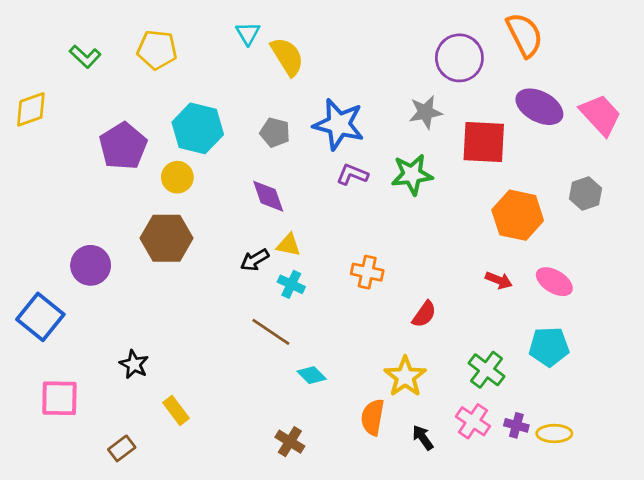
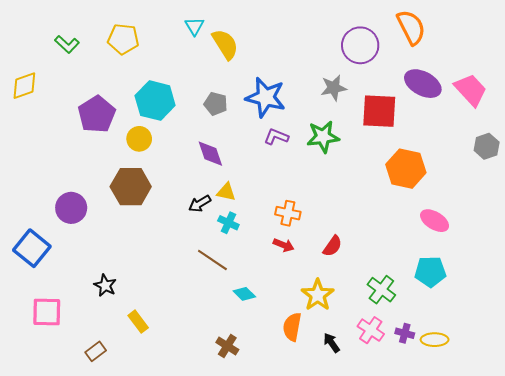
gray hexagon: (586, 193) -> (487, 146), moved
red arrow: (499, 280) -> (284, 245), moved

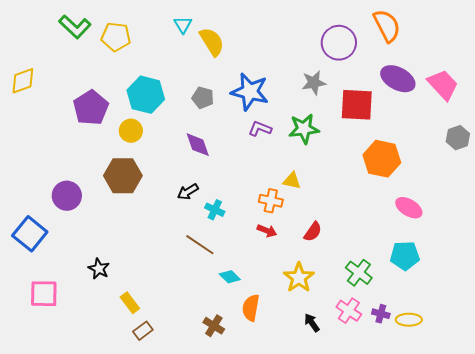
green L-shape: (67, 44) -> (75, 27), moved, size x1.4
yellow triangle: (226, 192) -> (292, 181), moved
orange semicircle: (292, 327) -> (251, 308), moved
brown rectangle: (96, 351) -> (143, 331), moved

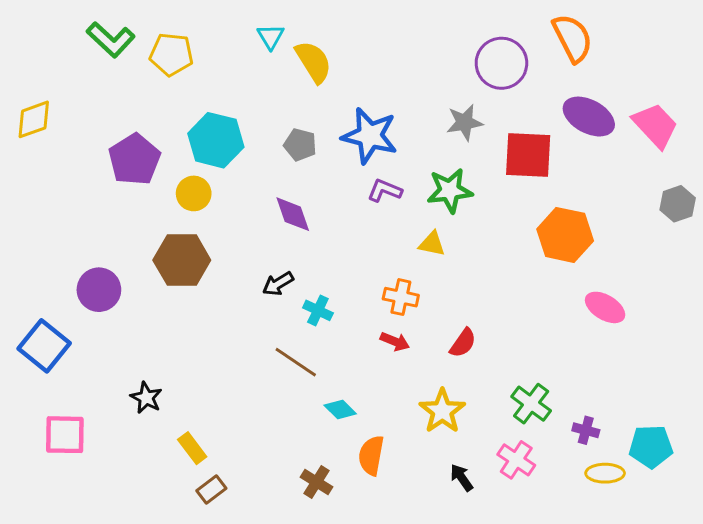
yellow triangle: (292, 181) -> (432, 244), moved
cyan pentagon: (405, 256) -> (651, 447), moved
purple cross: (381, 314) -> (586, 430), moved

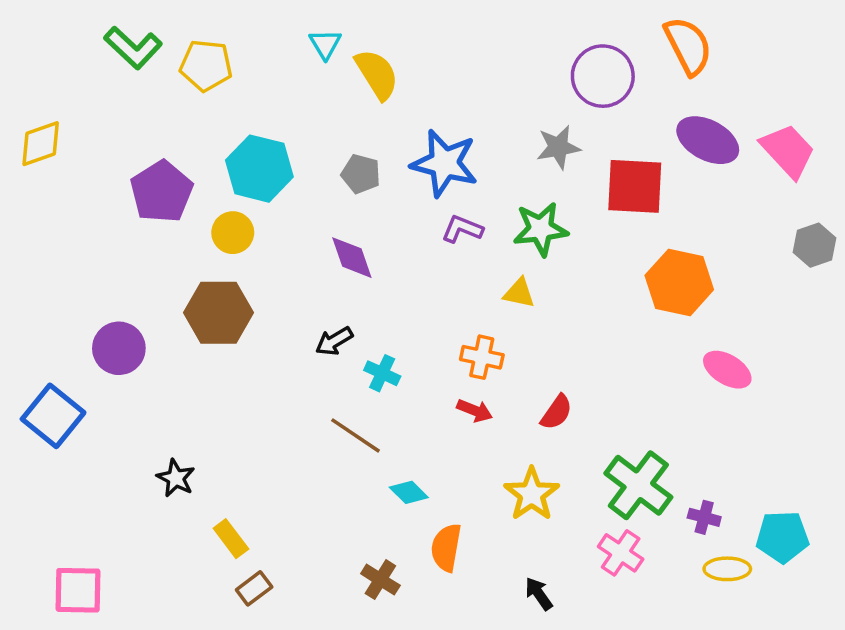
green cross: (531, 404) -> (638, 485), size x1.4
pink square: (65, 435) -> (78, 590), moved
black arrow: (462, 478) -> (539, 594), moved

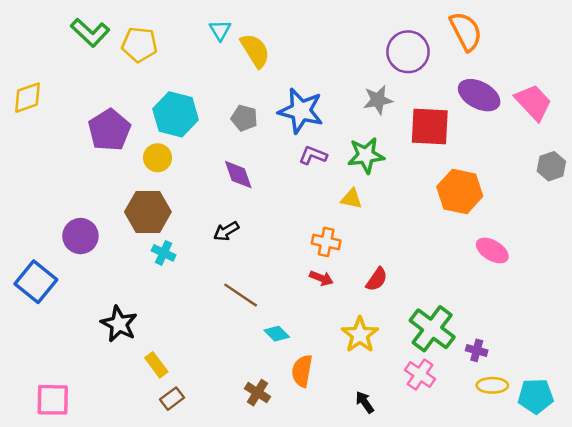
cyan cross: (382, 373) -> (164, 253), moved
black star: (176, 478) -> (119, 324), size x1.4
cyan pentagon: (782, 537) -> (536, 396), moved

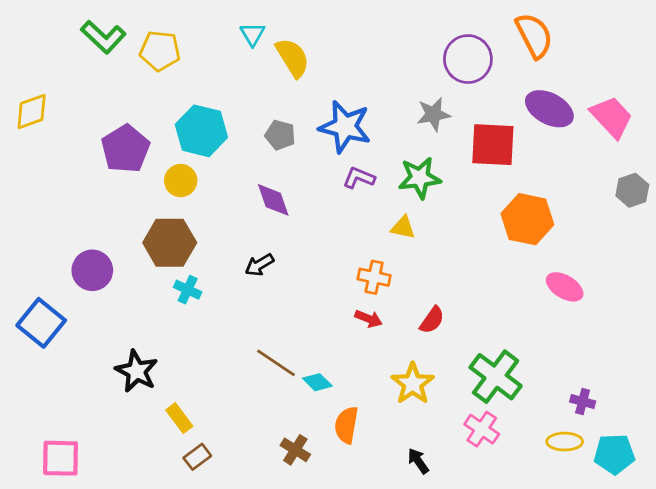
brown line: (241, 295) -> (276, 363), moved
purple cross: (477, 350) -> (583, 402), moved

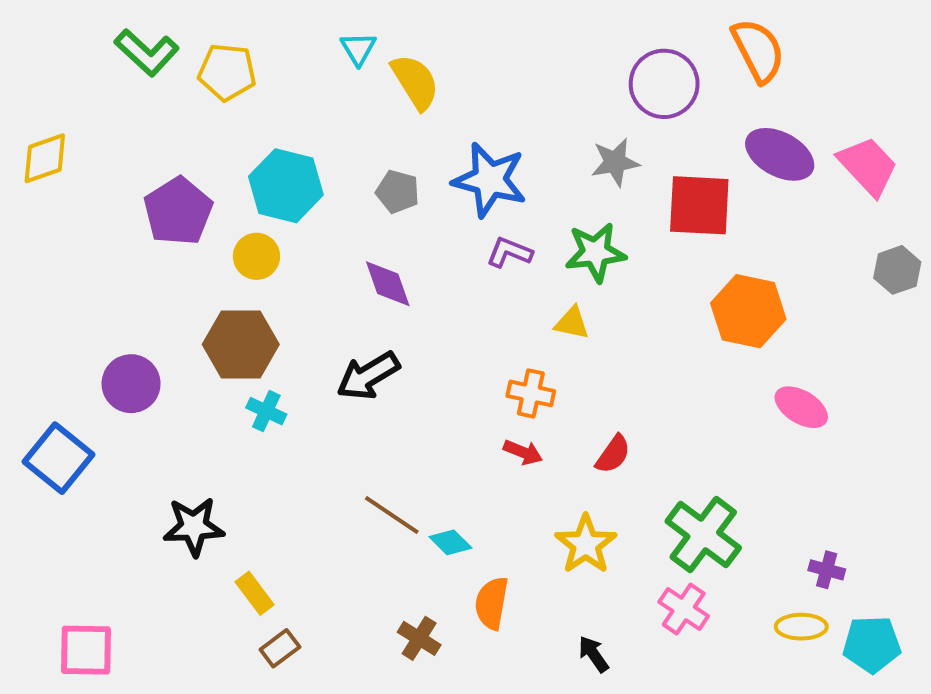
black arrow: (259, 265) -> (368, 376), size x1.5
black star: (136, 371) -> (194, 527), turned -30

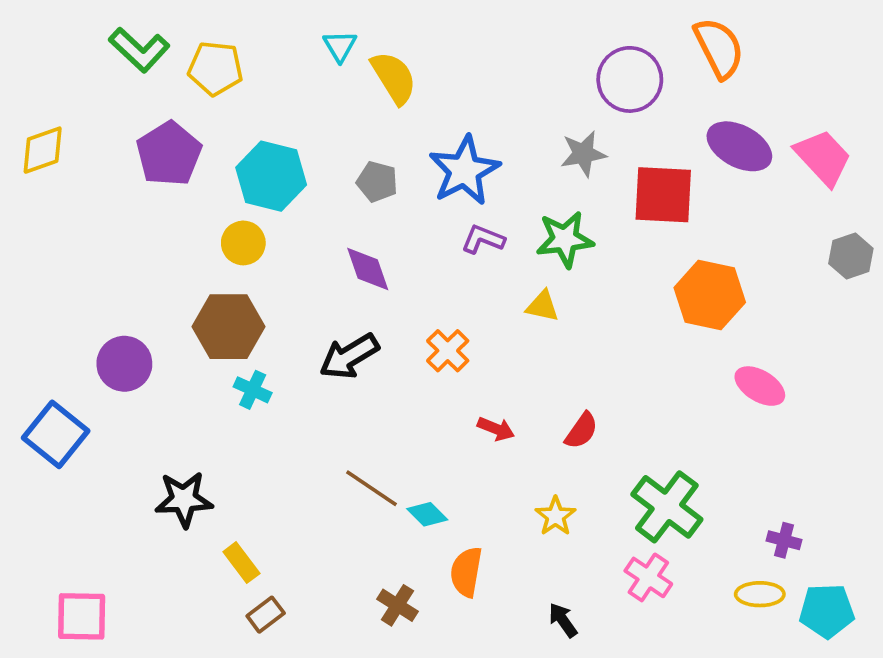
blue star: (490, 180) -> (464, 171), turned 30
purple pentagon: (178, 211) -> (169, 154), moved
orange cross: (531, 393) -> (448, 351), moved, turned 33
yellow star: (586, 544) -> (555, 516), size x0.7

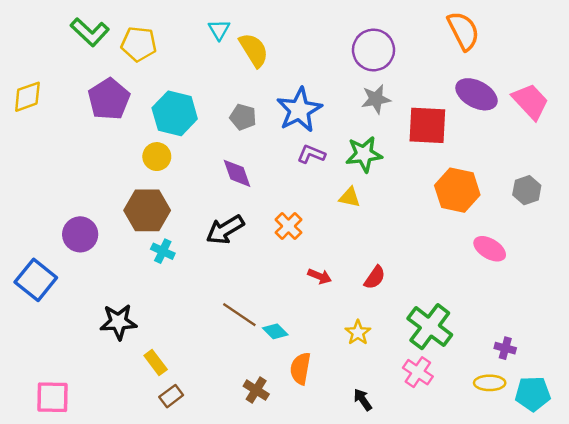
purple circle: (630, 79) -> (374, 50), moved
gray hexagon: (851, 256) -> (527, 190), moved

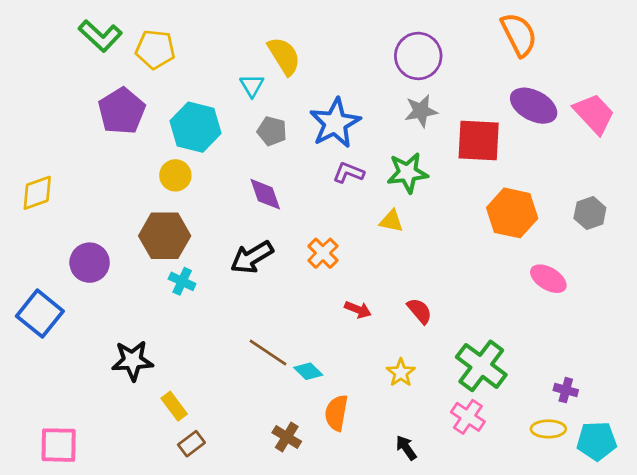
cyan triangle: (219, 30) -> (252, 85), moved
yellow diamond: (27, 97) -> (37, 193), moved
red semicircle: (375, 277) -> (420, 311), turned -75

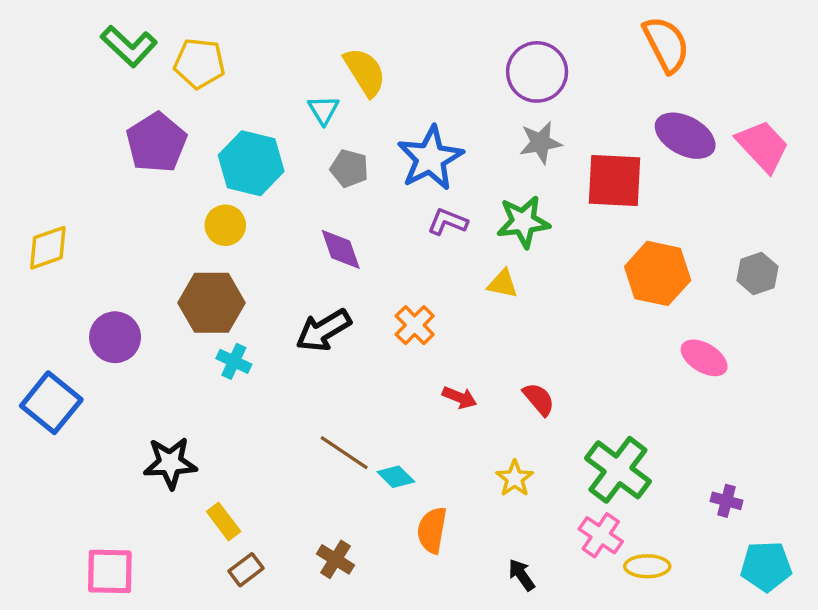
yellow ellipse: (548, 429) -> (647, 566), moved
brown cross: (287, 437) -> (336, 559), moved
pink square: (59, 445) -> (110, 571), moved

